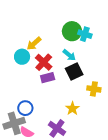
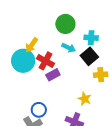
cyan cross: (85, 34) -> (91, 38), moved
cyan circle: (22, 57) -> (23, 61), size x1.5
black square: (74, 71) -> (89, 56), moved

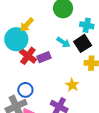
cyan arrow: (69, 48) -> (63, 42), moved
red cross: (45, 61) -> (28, 56), moved

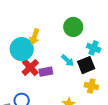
yellow arrow: (27, 25) -> (35, 37), turned -35

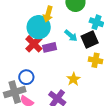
yellow arrow: (35, 37) -> (48, 14), moved
cyan circle: (22, 49) -> (39, 27), moved

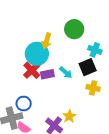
cyan arrow: (71, 36) -> (66, 72), moved
yellow star: (73, 79) -> (69, 116), moved

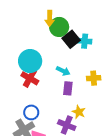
yellow arrow: (47, 41) -> (50, 18), moved
black square: (88, 67) -> (71, 39), moved
purple rectangle: (47, 74) -> (68, 88), moved, turned -56

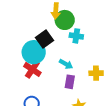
black square: (71, 39) -> (44, 39), moved
cyan cross: (85, 41) -> (76, 36), moved

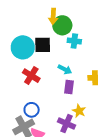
black square: (44, 39) -> (43, 45), turned 36
cyan circle: (34, 52) -> (23, 47), moved

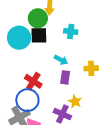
green circle: (62, 25) -> (38, 18), moved
red cross: (31, 76) -> (33, 81), moved
blue circle: (32, 110) -> (27, 100), size x1.5

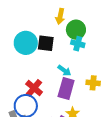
green circle: (38, 18) -> (76, 30), moved
purple rectangle: (65, 77) -> (66, 89), size x1.5

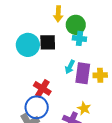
cyan arrow: (64, 70) -> (70, 67), turned 88
purple rectangle: (66, 89) -> (83, 73), moved

